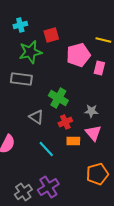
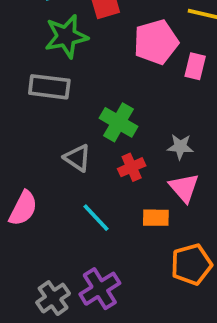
orange rectangle: (73, 141) -> (156, 218), moved

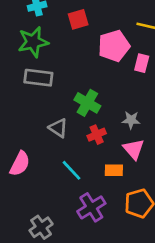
green star: (66, 36) -> (33, 42), moved
purple cross: (100, 289) -> (91, 207), moved

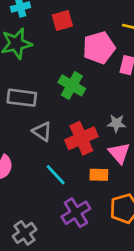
gray rectangle: (38, 78) -> (22, 98), moved
green cross: (87, 103) -> (72, 85), moved
red cross: (97, 135) -> (81, 138), size x1.6

